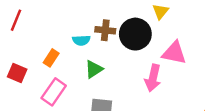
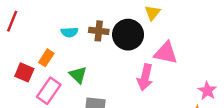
cyan semicircle: (81, 40) -> (69, 32), moved
green triangle: (94, 69) -> (78, 75), moved, turned -42
red square: (17, 73) -> (24, 72), moved

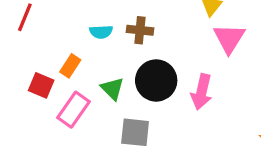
black circle: (128, 35) -> (156, 80), moved
pink triangle: (166, 53) -> (229, 38), moved, turned 50

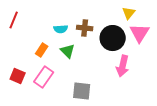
black circle: (156, 80) -> (113, 38), moved
red square: (41, 85) -> (18, 76), moved
green triangle: (112, 89) -> (68, 51), moved

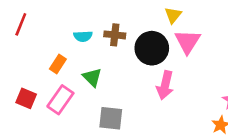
green triangle: (68, 51) -> (92, 77), moved

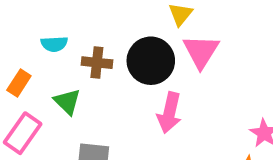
brown cross: (115, 35) -> (97, 63), moved

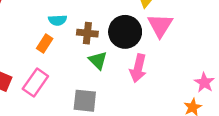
orange rectangle: (19, 83) -> (45, 44), moved
green triangle: (67, 102) -> (98, 60), moved

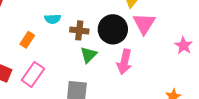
orange rectangle: (45, 44) -> (27, 40), moved
green triangle: (98, 60) -> (89, 55), turned 30
pink star: (204, 83) -> (184, 46), moved

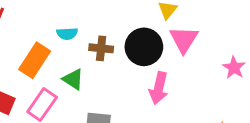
orange rectangle: (27, 40) -> (35, 60), size x1.6
green triangle: (89, 55) -> (73, 79), moved, turned -42

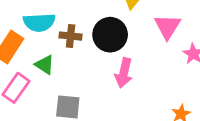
cyan semicircle: (67, 34) -> (39, 22), size x1.6
pink triangle: (184, 39) -> (167, 26), moved

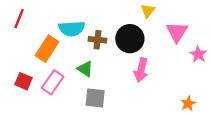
green triangle: (45, 65) -> (85, 69), moved

